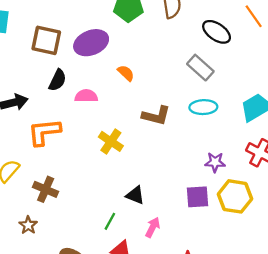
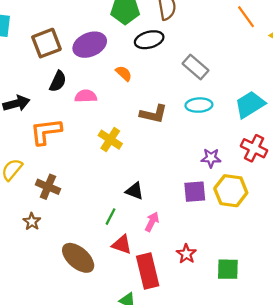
black ellipse: (217, 32) -> (149, 40), moved, turned -48
brown square: (46, 40) -> (46, 43), turned -32

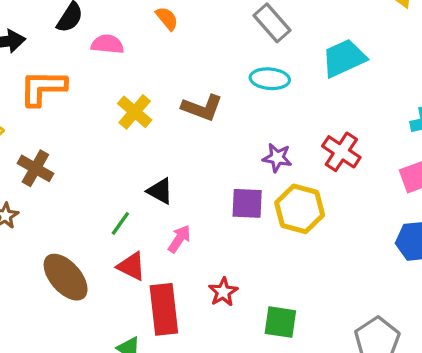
cyan trapezoid: (250, 105) -> (344, 58), moved
brown L-shape: (154, 114) -> (202, 108), moved

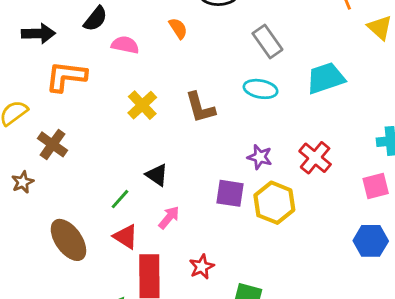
brown L-shape: (202, 108) -> (200, 108), turned 48

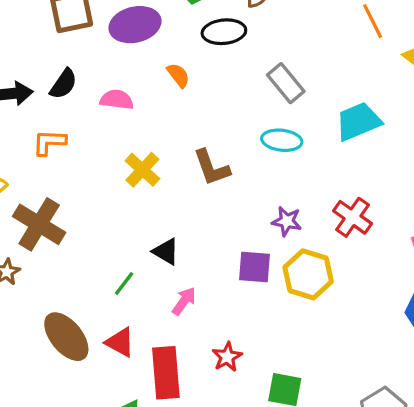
black semicircle: (95, 19) -> (63, 84), moved
orange L-shape: (66, 76) -> (49, 142), size x0.7
brown cross: (53, 144) -> (39, 224), size x1.4
red triangle: (126, 237) -> (120, 342), moved

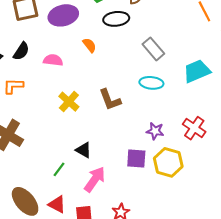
pink arrow: (184, 301) -> (95, 179), size x1.5

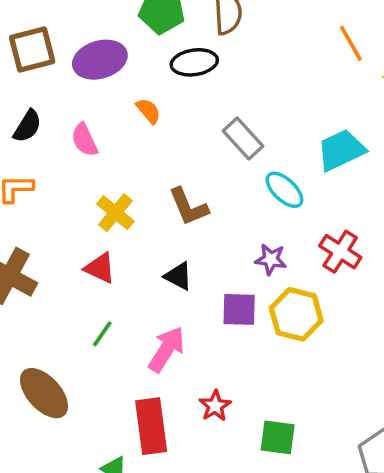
gray rectangle: (153, 49) -> (243, 139), moved
pink semicircle: (53, 60) -> (85, 140), turned -120
cyan ellipse: (151, 83) -> (284, 190), moved, turned 40
black triangle: (84, 150) -> (178, 276), moved
red triangle: (57, 204) -> (100, 268), moved

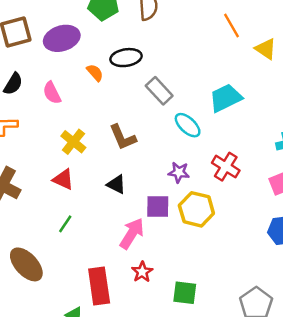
black ellipse: (194, 62) -> (126, 58), moved
pink arrow: (167, 349) -> (132, 233), moved

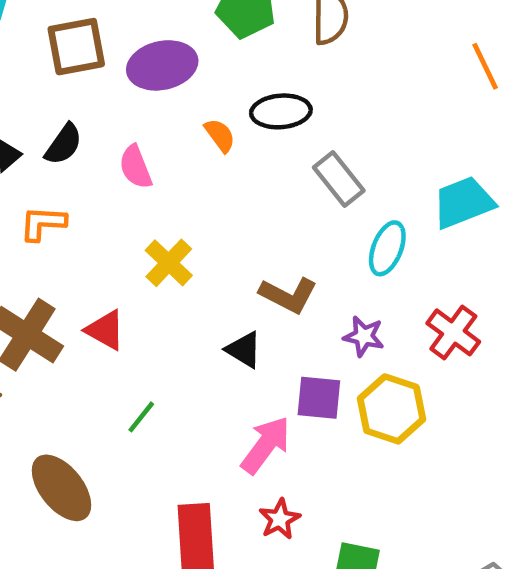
cyan ellipse: (188, 125) -> (387, 248), turned 64
brown L-shape: (123, 137) -> (288, 295), moved, turned -44
red triangle: (63, 179) -> (105, 330), moved

